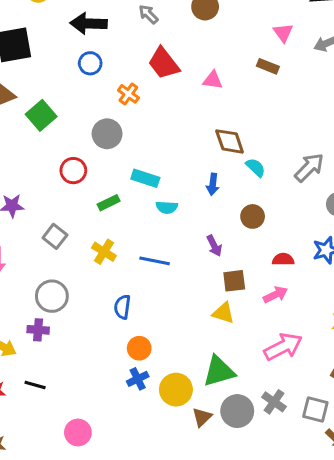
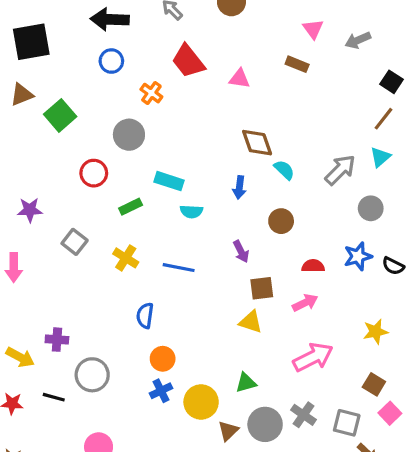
gray circle: (52, 296) -> (92, 375), moved
green triangle: (219, 371) -> (246, 383), size x0.6

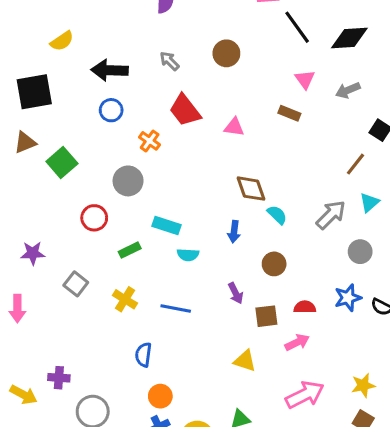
brown line: (384, 119) -> (356, 164), moved
brown square: (262, 288) -> (266, 316), moved
yellow star: (376, 332) -> (363, 385), moved

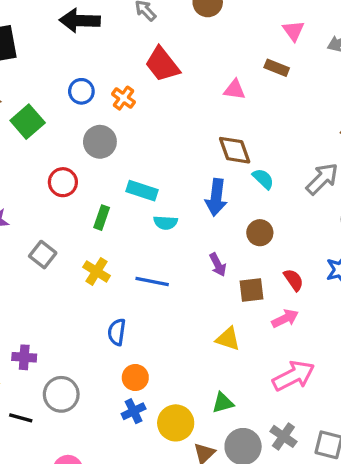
blue circle: (111, 110) -> (81, 91), moved
pink triangle: (234, 127) -> (235, 90), moved
blue arrow: (234, 232) -> (216, 197), size x1.5
green rectangle: (130, 250) -> (102, 218), turned -45
red semicircle: (305, 307) -> (294, 280), turned 55

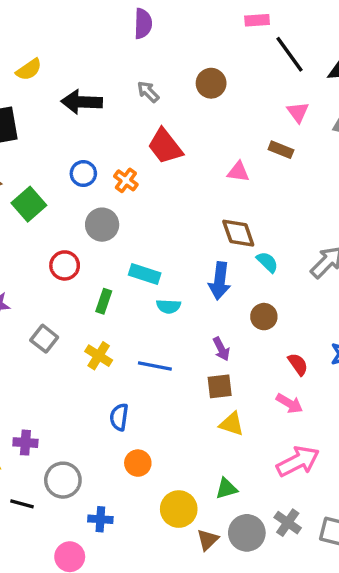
brown square: (251, 290) -> (220, 386), moved
pink arrow: (285, 319) -> (289, 403), turned 56
blue cross: (134, 411) -> (100, 519), moved, turned 30

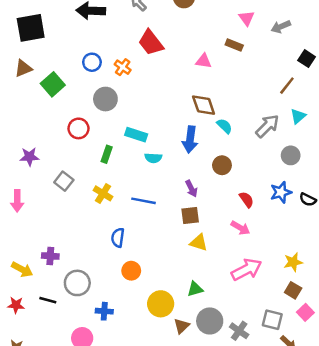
gray cross: (288, 523) -> (239, 331), moved

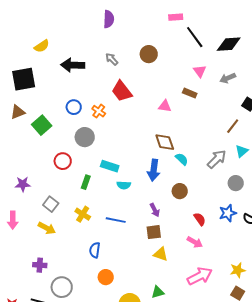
yellow arrow: (22, 269) -> (47, 228), moved

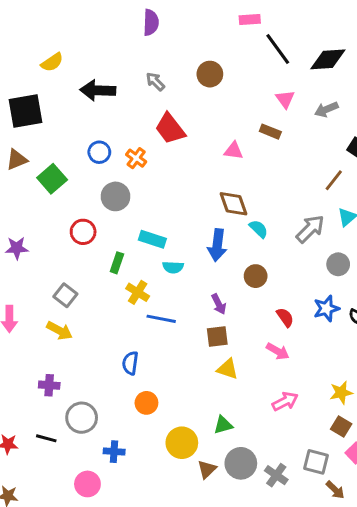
purple star: (23, 184) -> (17, 248), moved
yellow cross: (83, 214) -> (138, 292), moved
pink arrow: (200, 276) -> (285, 401), size x0.7

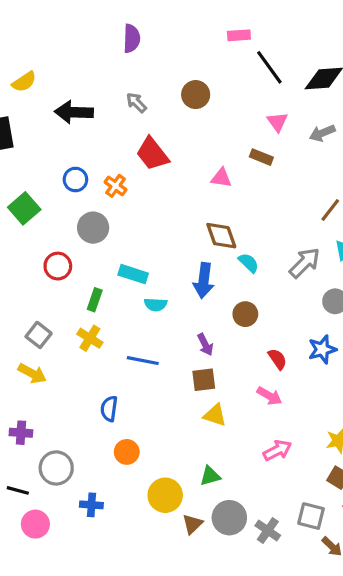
yellow cross: (138, 292) -> (90, 338), moved
pink circle: (87, 484) -> (35, 524), moved

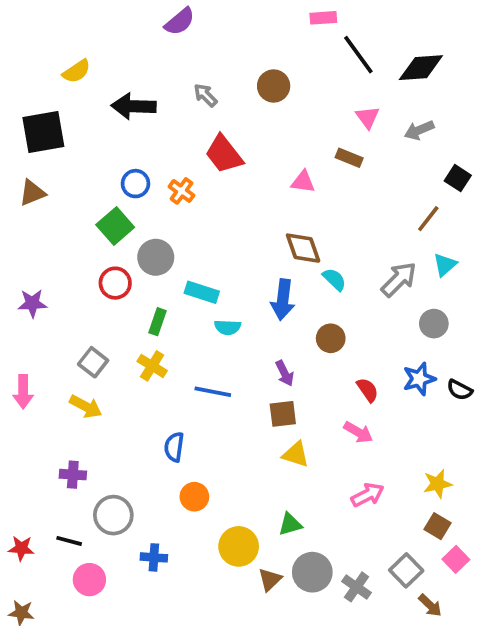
purple semicircle: (132, 38) -> (180, 22), moved, turned 48
green square: (24, 208) -> (115, 226), moved
gray circle: (93, 228) -> (156, 257), moved
gray square: (311, 516) -> (406, 570), turned 32

